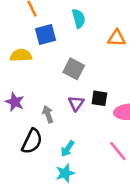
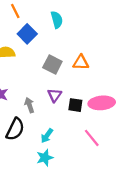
blue square: (45, 34) -> (27, 34), turned -30
orange triangle: (117, 38) -> (81, 62), moved
black square: (99, 98) -> (75, 105), moved

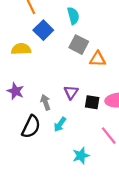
gray square: (52, 65) -> (79, 45), moved
cyan arrow: (47, 136) -> (60, 124), moved
cyan star: (45, 158) -> (81, 156), moved

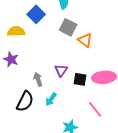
orange triangle: (98, 59) -> (85, 40), turned 35
purple star: (16, 91) -> (11, 59), moved

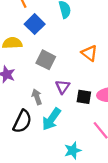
gray square: (68, 27) -> (46, 60), moved
cyan arrow: (51, 99) -> (51, 119), size x1.5

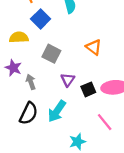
gray arrow: (37, 97) -> (31, 82), moved
black square: (84, 97) -> (88, 89), turned -32

